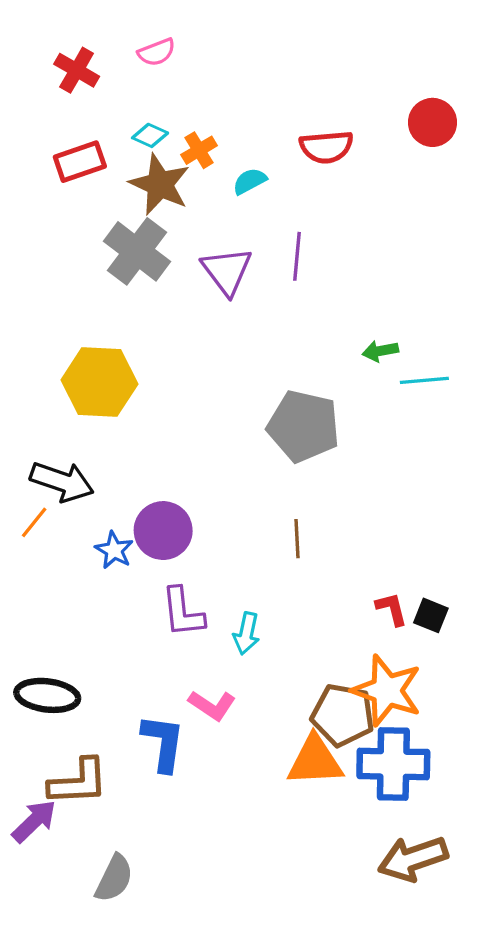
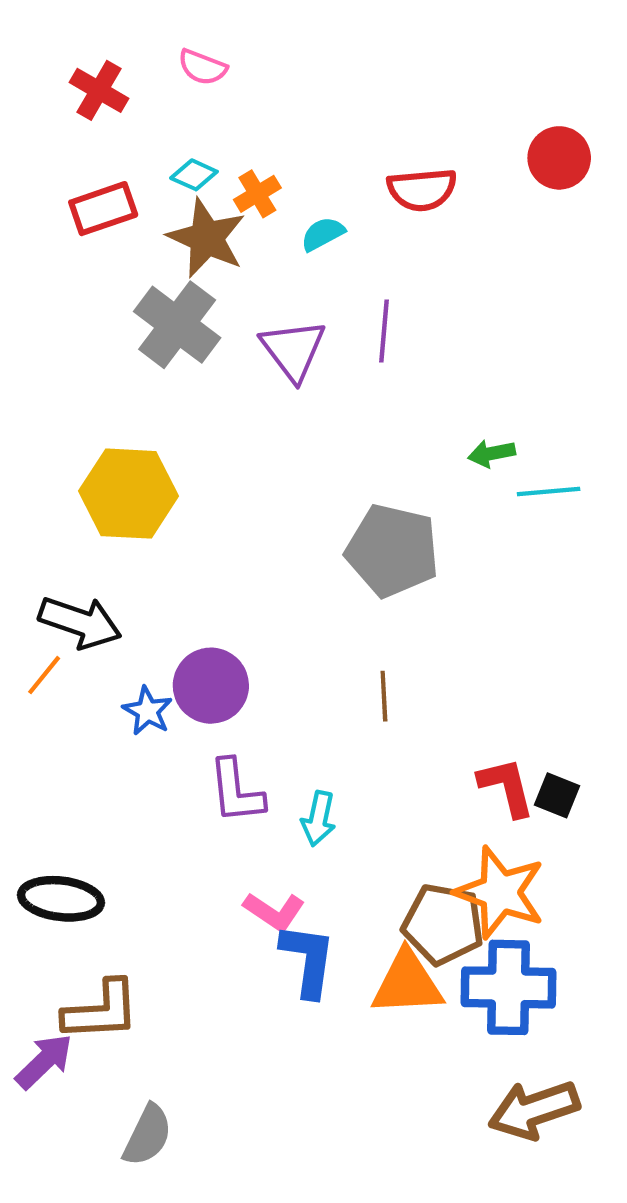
pink semicircle: (157, 52) -> (202, 67), turned 42
red L-shape: (392, 609) -> (506, 787), size x1.4
blue L-shape: (163, 743) -> (308, 960), moved

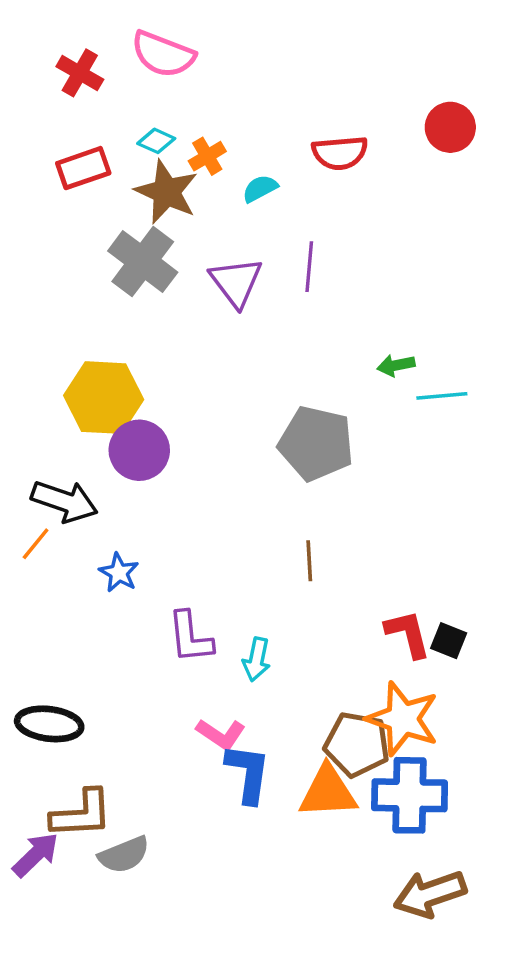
pink semicircle: (202, 67) -> (163, 54), size x1.6
purple circle: (211, 686) -> (139, 450), moved
gray semicircle: (148, 1135) -> (124, 855), moved, turned 42

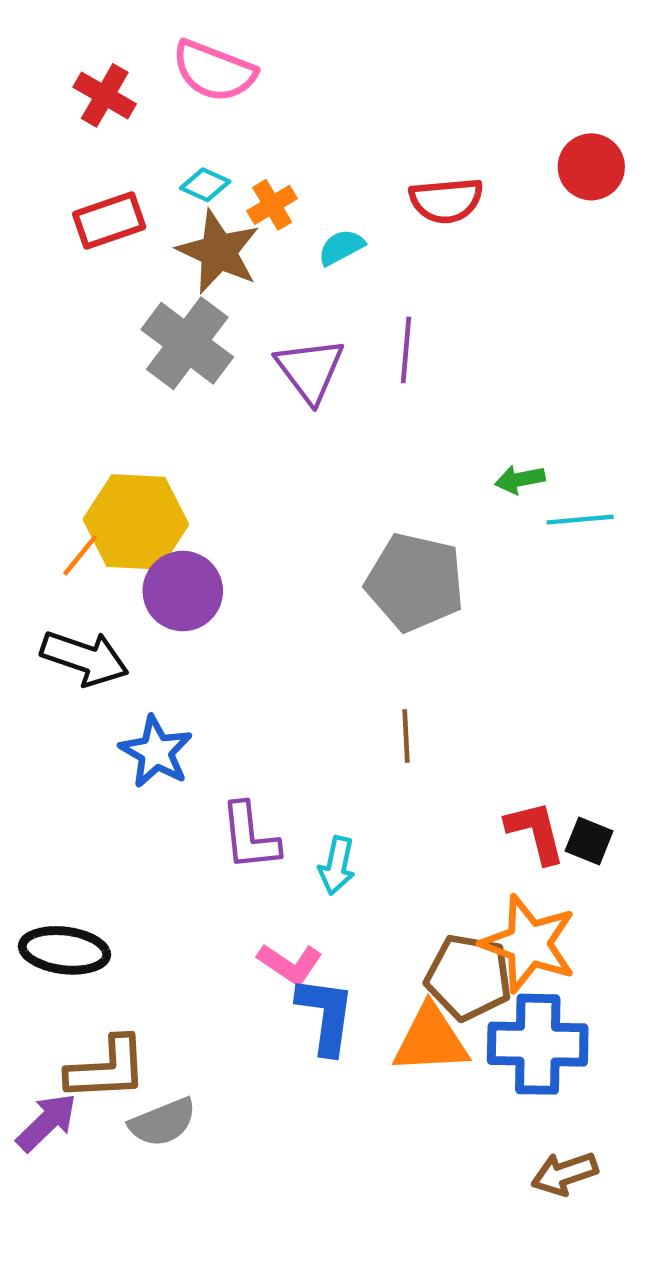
orange line: (36, 544) -> (80, 555), moved
blue star: (119, 573) -> (156, 752), size x1.4
brown arrow: (430, 894) -> (564, 1174), size x0.7

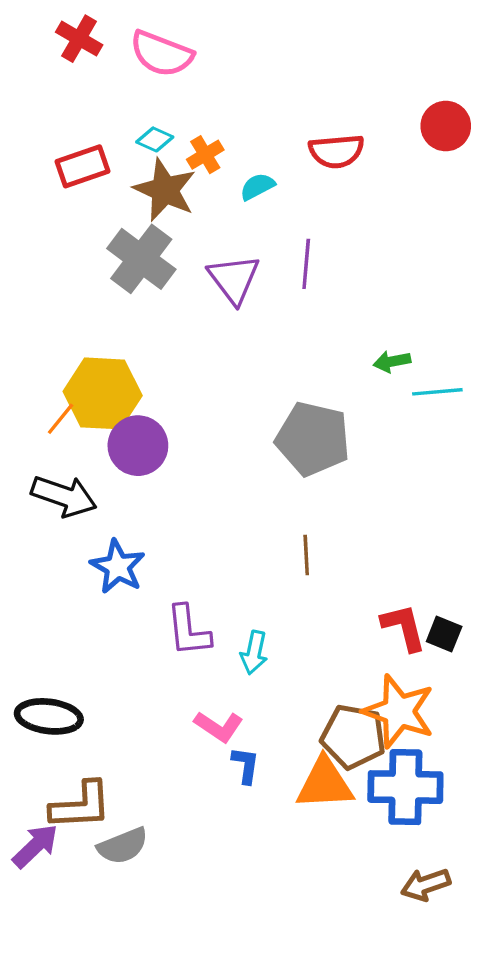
red cross: (105, 95) -> (79, 39), moved
blue L-shape: (326, 1015) -> (246, 765), size x0.6

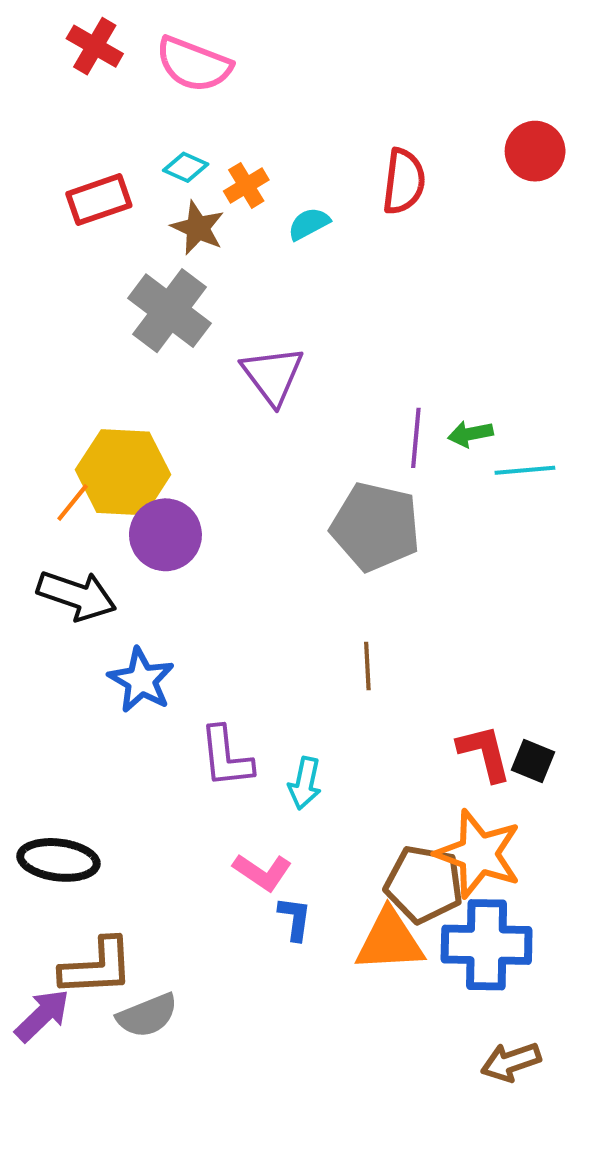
red semicircle: (336, 151) -> (404, 181), turned -78
brown star: (165, 190) -> (198, 228), size x0.7
purple line: (306, 264) -> (416, 438), moved
purple triangle: (234, 279) -> (272, 375), moved

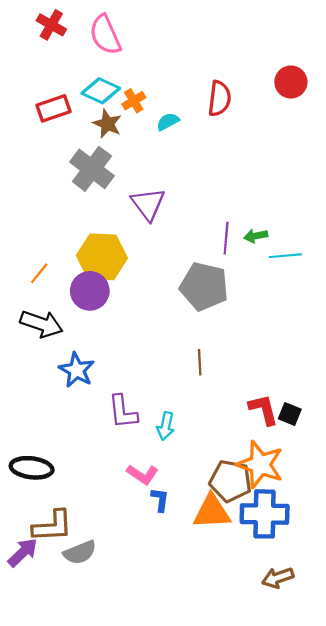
pink semicircle: (194, 64) -> (105, 35), turned 45
cyan diamond: (186, 167) -> (101, 91), size x1.6
yellow hexagon: (123, 472) -> (102, 257), moved

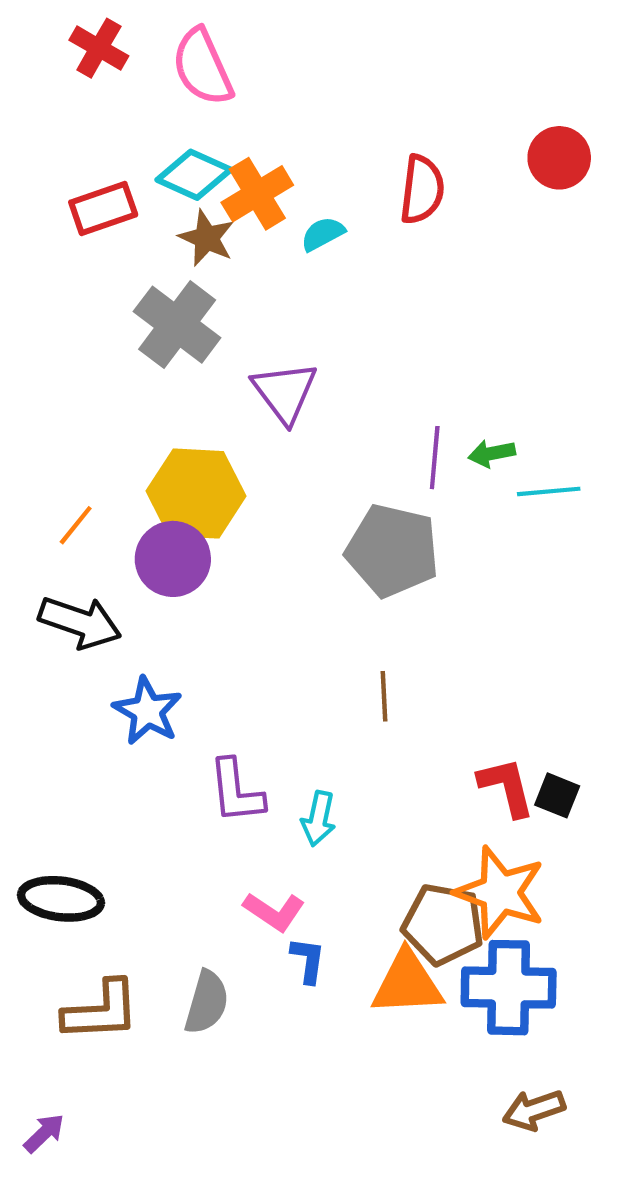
orange cross: (134, 101) -> (257, 194), size x1.5
purple arrow: (23, 552) -> (44, 1133), moved, size x0.7
gray semicircle: (80, 552) -> (207, 1002), moved, turned -52

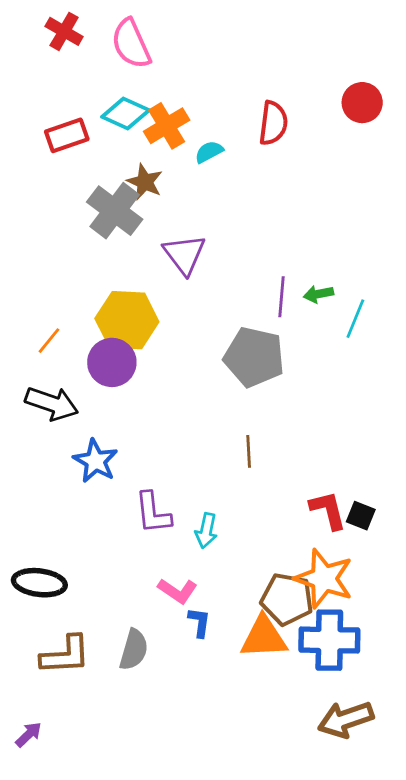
brown star: (207, 238) -> (145, 182), moved
cyan line: (549, 491) -> (355, 319), turned -63
brown arrow: (534, 1110) -> (346, 719), size x1.4

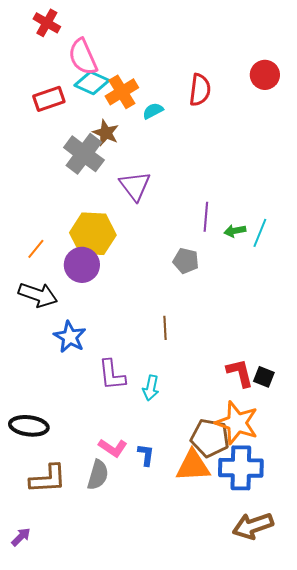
pink semicircle: (131, 44) -> (83, 57), moved
green arrow: (318, 294) -> (235, 231), moved
gray pentagon: (254, 357) -> (186, 261), size x0.6
brown line: (249, 451) -> (165, 328), moved
pink L-shape: (178, 591) -> (113, 448), moved

